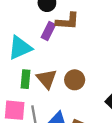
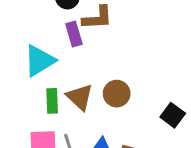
purple rectangle: (48, 31) -> (74, 34), turned -36

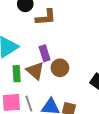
purple rectangle: (74, 34) -> (45, 53), moved

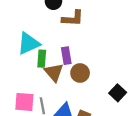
green rectangle: (17, 74) -> (42, 59), moved

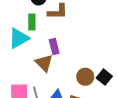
green rectangle: (42, 59) -> (32, 22), moved
brown circle: (80, 73) -> (85, 77), moved

